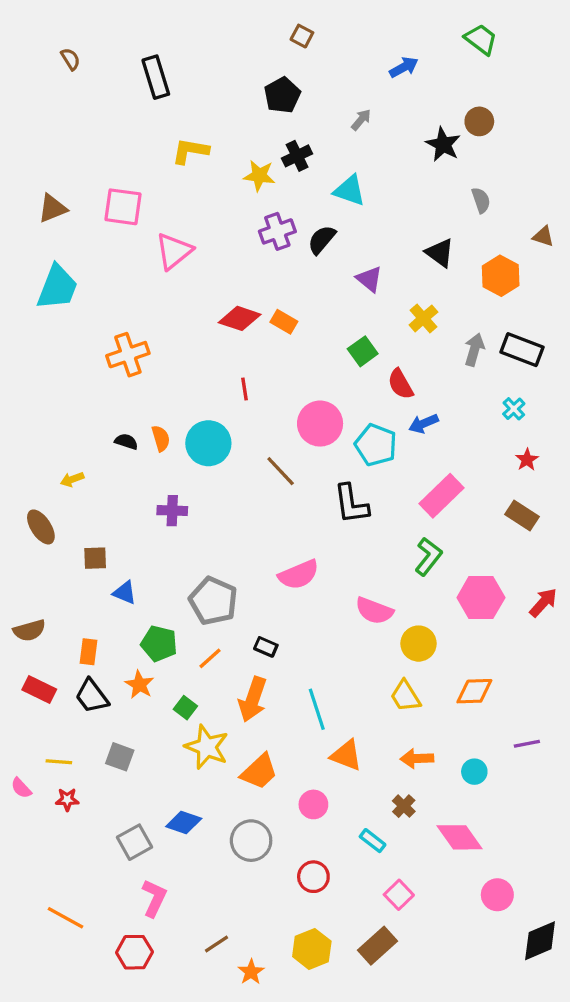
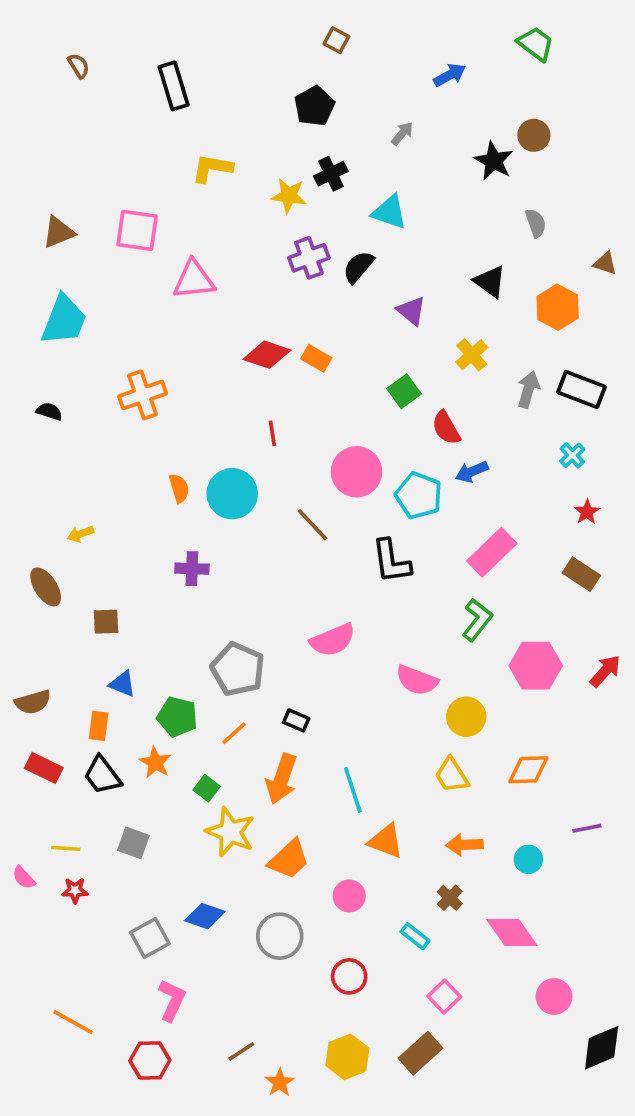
pink triangle: (174, 251) -> (194, 280), turned 33
black semicircle: (126, 442) -> (49, 411), moved
blue triangle: (125, 593) -> (122, 684), moved

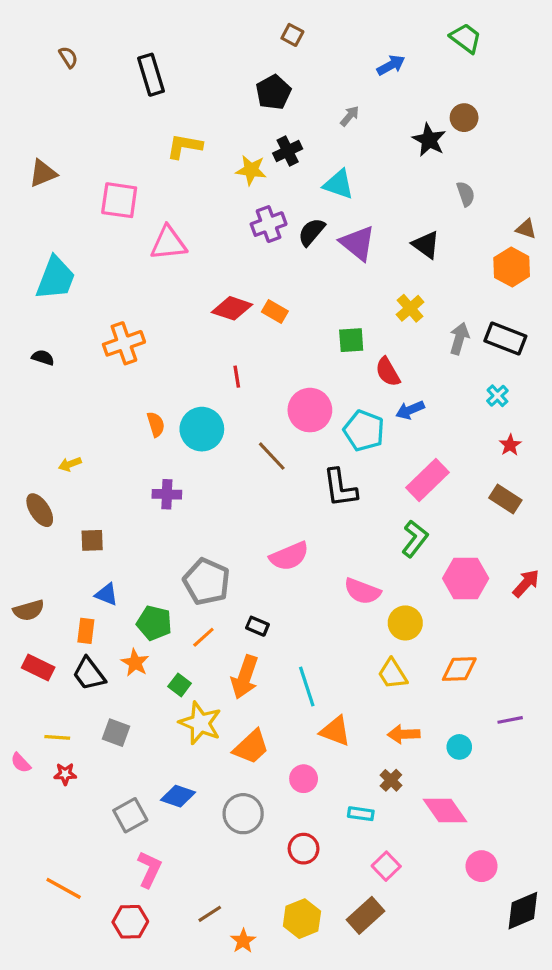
brown triangle: (58, 232) -> (43, 173), moved
orange hexagon: (558, 307) -> (512, 267), moved
purple triangle: (411, 311) -> (358, 243), moved, size x1.4
green square: (404, 391) -> (351, 340), turned 32
cyan rectangle: (415, 936) -> (361, 814), turned -30

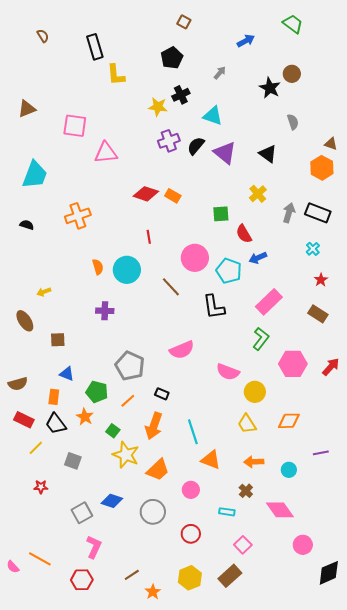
yellow L-shape: (184, 146) -> (116, 75), moved, turned -105
yellow line: (57, 737) -> (36, 448), moved, turned -49
pink semicircle: (21, 763) -> (13, 567), moved

